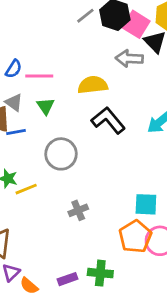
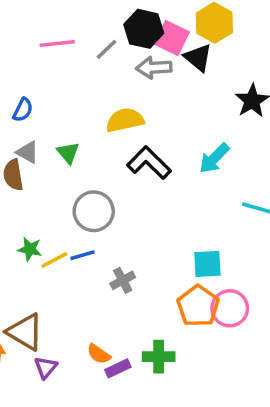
gray line: (85, 16) -> (107, 49), moved
gray arrow: (129, 58) -> (154, 68), moved
pink line: (39, 76) -> (57, 43), moved
blue line: (16, 132) -> (83, 255), moved
orange semicircle: (29, 286) -> (99, 354), moved

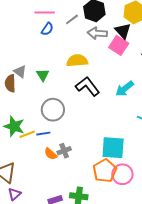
pink square: (172, 38) -> (119, 45), moved
blue semicircle: (23, 110) -> (47, 29), moved
green star: (30, 249) -> (14, 126), size x1.5
cyan square: (207, 264) -> (113, 148), size x1.4
orange semicircle: (99, 354) -> (51, 154), moved

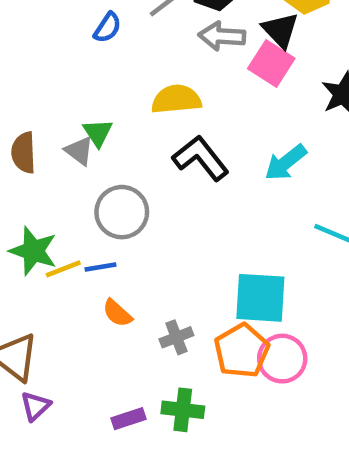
gray triangle: (20, 72) -> (79, 151), moved
gray cross: (64, 151) -> (176, 337), moved

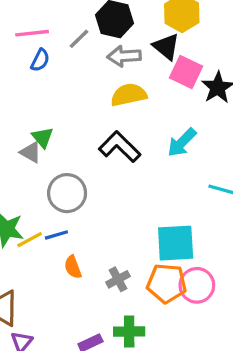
pink square: (271, 64) -> (186, 72), moved
yellow semicircle: (176, 99) -> (129, 95), moved
orange semicircle: (117, 313) -> (73, 267), turned 35
orange pentagon: (242, 351) -> (167, 283), turned -30

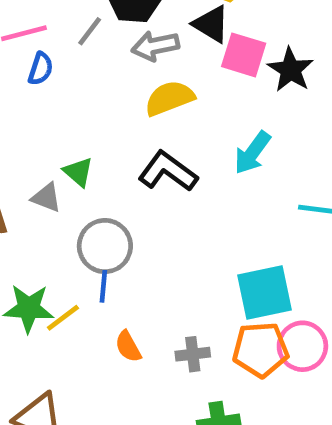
green triangle: (43, 137) -> (78, 172), moved
blue line: (56, 235) -> (103, 286), moved, turned -60
gray cross: (118, 279) -> (193, 354), turned 30

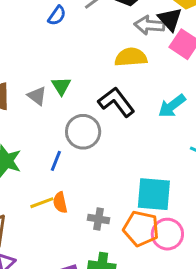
gray arrow: (155, 46) -> (149, 25), moved
gray circle: (105, 246) -> (83, 132), moved
yellow line: (63, 318) -> (42, 203), moved

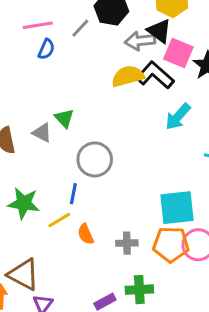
black L-shape: (116, 102) -> (155, 75), moved
yellow line: (42, 203) -> (59, 220), moved

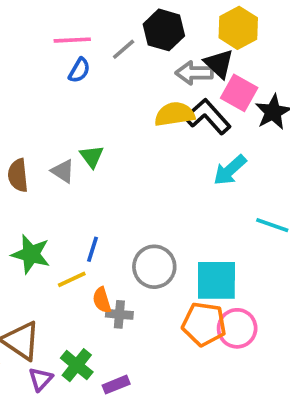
gray circle: (95, 159) -> (154, 267), moved
gray cross: (127, 243) -> (119, 314), moved
green cross: (139, 290) -> (77, 365), moved, turned 36

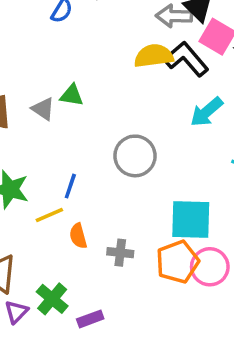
green triangle: (92, 156) -> (72, 95), turned -45
gray circle: (154, 267) -> (135, 156), moved
gray cross: (119, 314) -> (120, 253), moved
orange pentagon: (204, 324) -> (178, 262), turned -30

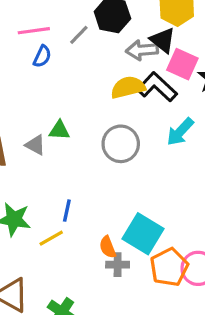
gray circle: (135, 156) -> (121, 144), moved
cyan square: (191, 219) -> (143, 234), moved, turned 36
orange semicircle: (78, 236) -> (108, 247), moved

